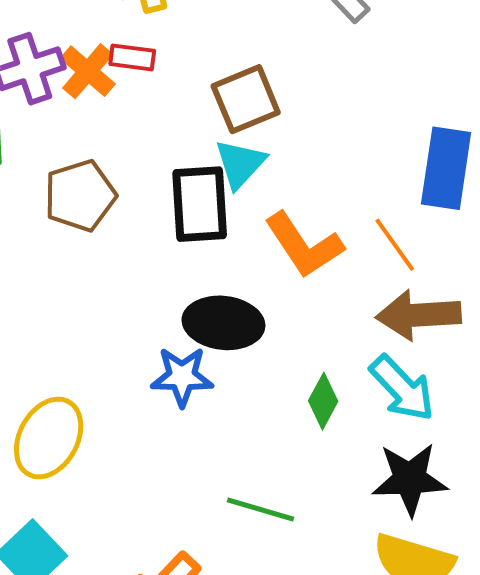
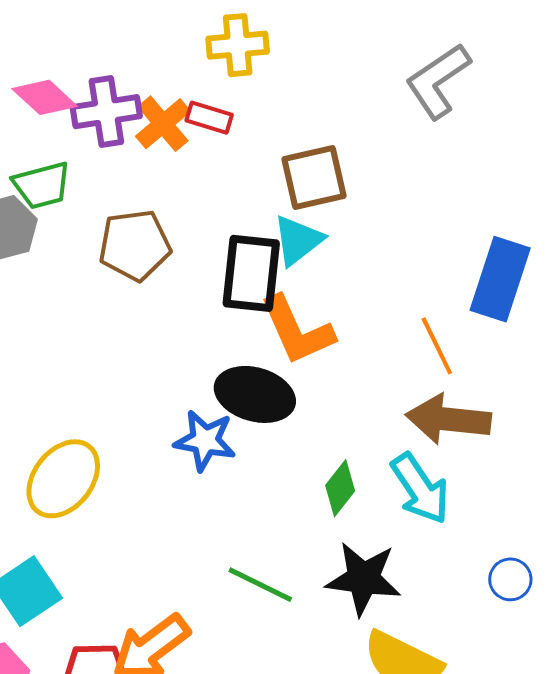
orange L-shape: (304, 245) -> (297, 330), moved
black star: (410, 479) -> (363, 579), moved

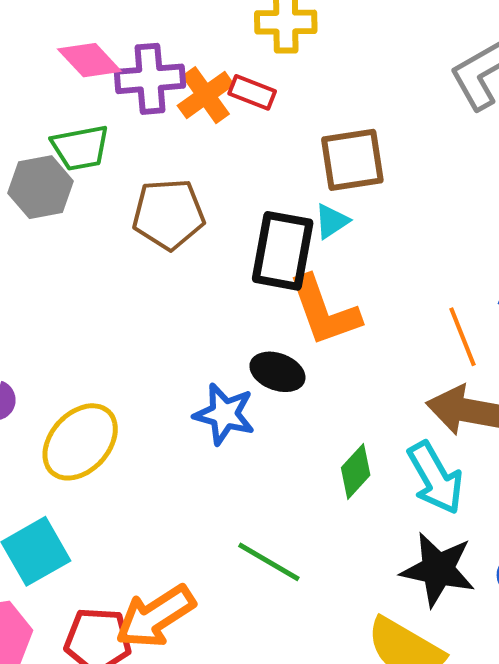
cyan triangle: (298, 240) -> (332, 221), size x0.7
black ellipse: (255, 394) -> (277, 372), size x0.7
black star: (363, 579) -> (438, 569), moved

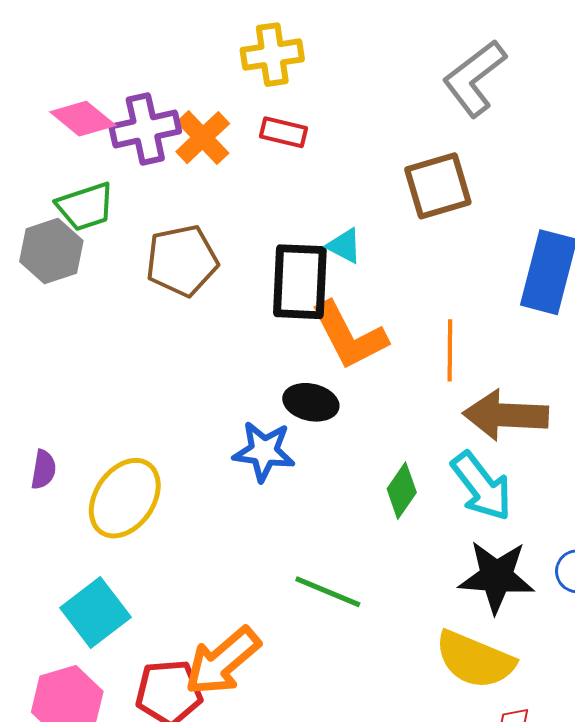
red rectangle: (252, 92) -> (284, 132), moved
brown square: (352, 160) -> (438, 186), moved
cyan triangle: (332, 221) -> (344, 246), turned -51
orange line: (463, 337) -> (450, 350), moved, turned 30

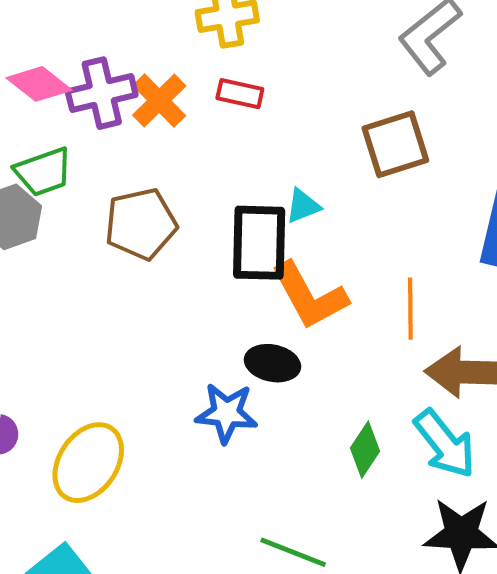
cyan triangle: (344, 246) -> (303, 206), turned -48

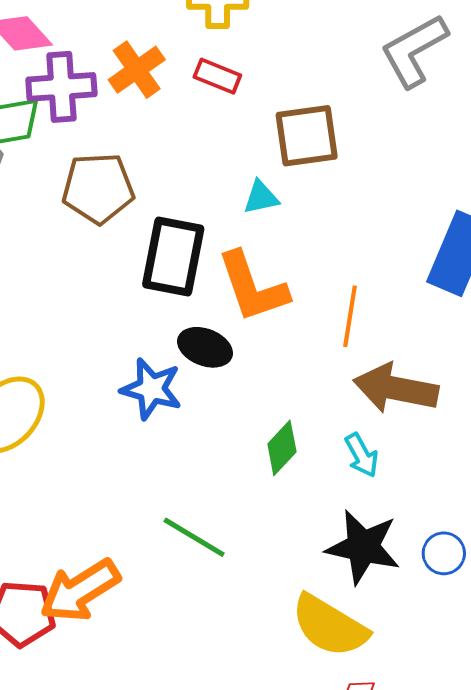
purple cross: (102, 93) -> (61, 87), moved
brown square: (395, 144) -> (307, 136), moved
black rectangle: (259, 243) -> (173, 256), moved
cyan arrow: (445, 444) -> (362, 455), size x0.6

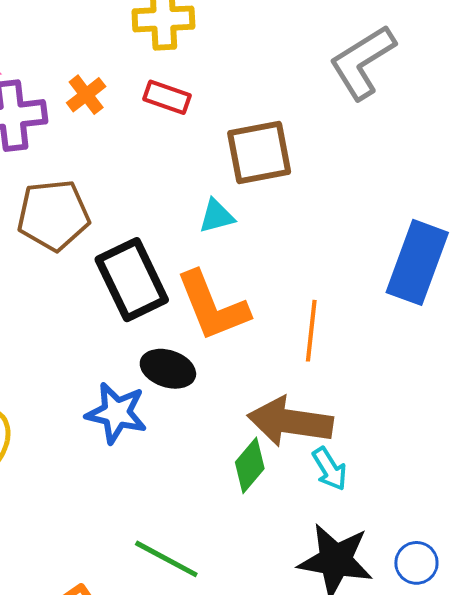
orange cross: (137, 70) -> (86, 95), size x0.7
black rectangle: (173, 256) -> (132, 280), turned -34
brown arrow: (396, 388) -> (290, 422), moved

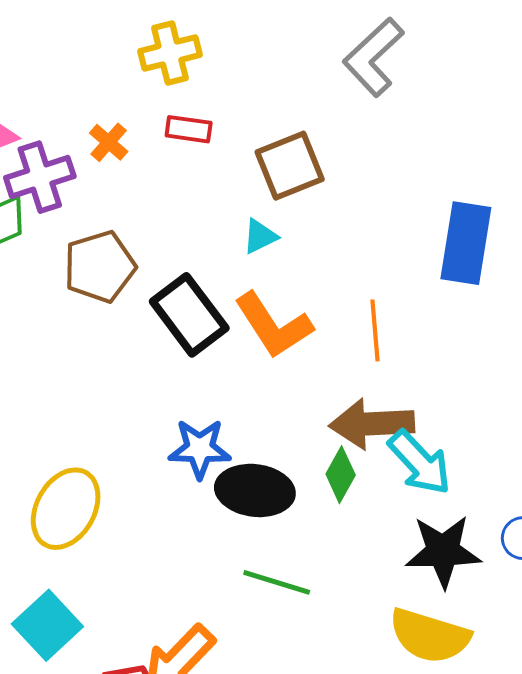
black ellipse: (168, 369) -> (255, 490), moved, size x1.4
cyan arrow: (330, 469) -> (420, 463), size x1.6

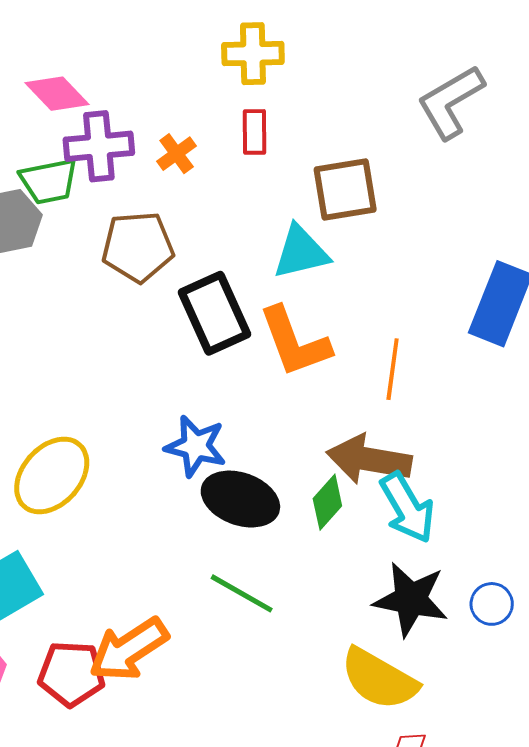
red rectangle: (189, 129) -> (255, 132), turned 69
orange cross: (109, 142) -> (177, 154), moved
cyan triangle: (260, 236) -> (301, 252), size x1.6

